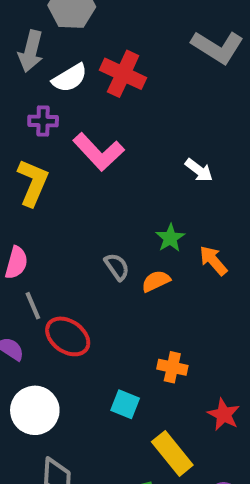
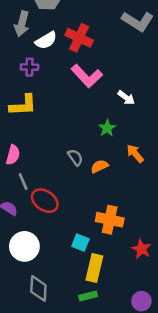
pink L-shape: (98, 152) -> (87, 76), moved
yellow L-shape: (33, 183) -> (23, 105), turned 64
green star: (170, 238) -> (107, 128), moved
orange cross: (172, 367) -> (110, 220), size x1.5
yellow rectangle: (172, 453) -> (94, 268), moved, turned 52

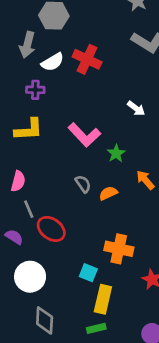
pink L-shape: (87, 76) -> (84, 135), moved
white arrow: (126, 98) -> (136, 108), moved

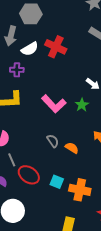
green star: (116, 153) -> (82, 105), moved
orange semicircle: (108, 193) -> (72, 148), turned 56
cyan square: (88, 273) -> (57, 182), moved

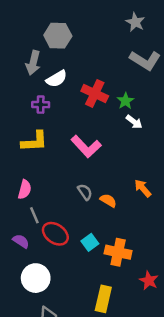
red cross: (56, 47) -> (95, 93), moved
green star: (82, 105) -> (125, 101), moved
cyan square: (57, 182) -> (90, 242), turned 32

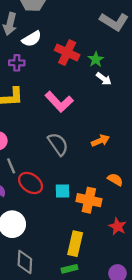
orange arrow: (143, 188) -> (100, 141), moved, turned 108
gray semicircle: (85, 192) -> (58, 144), size x1.5
orange semicircle: (108, 201) -> (115, 180), moved
cyan square: (90, 242) -> (63, 191), turned 35

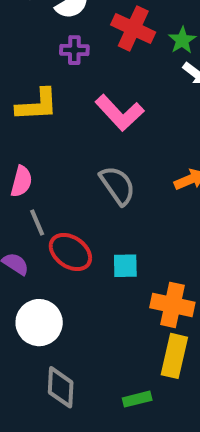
purple cross: (17, 63) -> (74, 50), moved
orange cross: (89, 200) -> (172, 305), moved
yellow rectangle: (75, 244) -> (174, 356), moved

